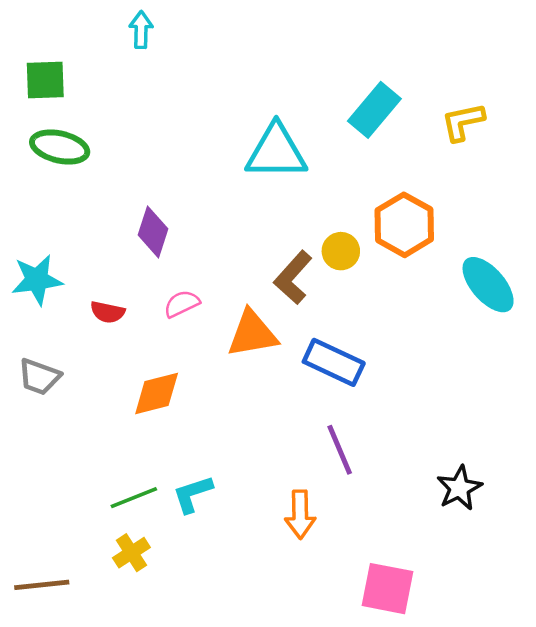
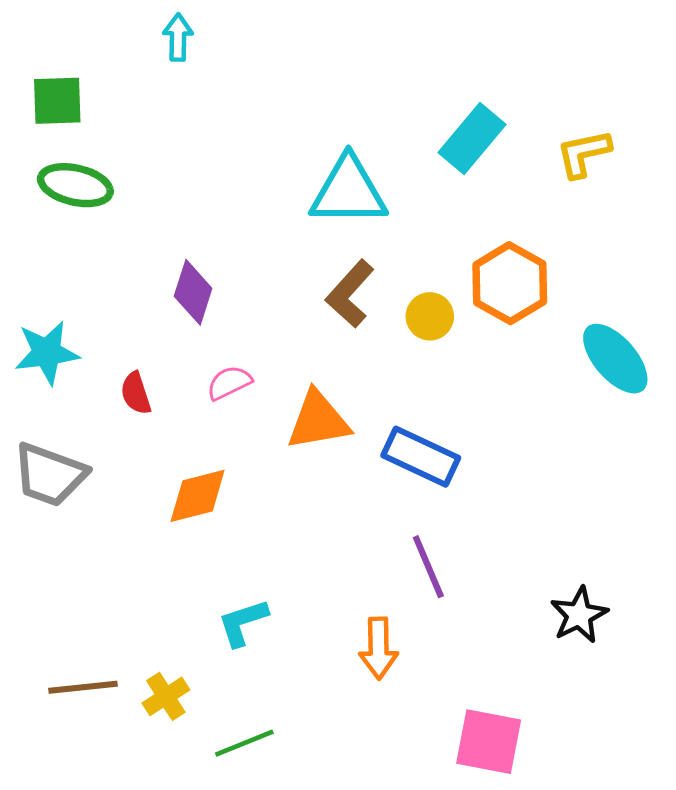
brown L-shape: (293, 277) -> (350, 294), moved
red semicircle: (108, 312) -> (136, 393), turned 60
gray trapezoid: (39, 377) -> (50, 475), size x1.4
green line: (134, 498) -> (244, 743), moved
brown line: (42, 585) -> (83, 687), moved

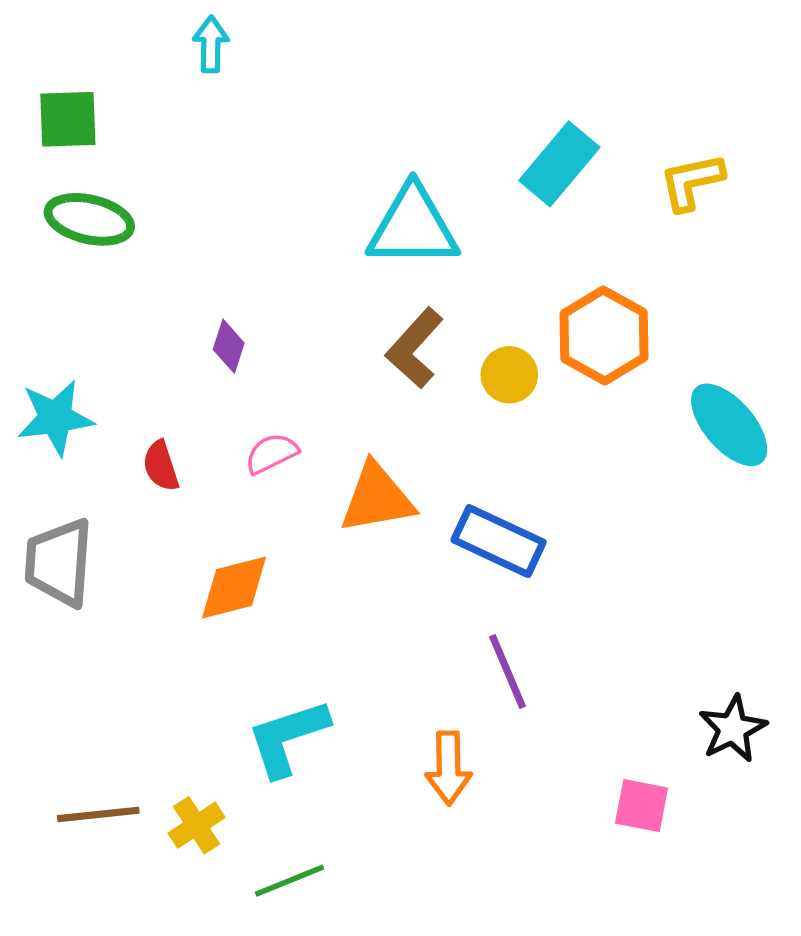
purple diamond: (193, 292) -> (229, 346), size x0.7
gray trapezoid: (50, 475) -> (59, 562), turned 74
black star: (579, 615) -> (733, 729), moved
cyan L-shape: (243, 623) -> (288, 738), size x1.4
pink square: (489, 742) -> (642, 806), moved, size x0.7

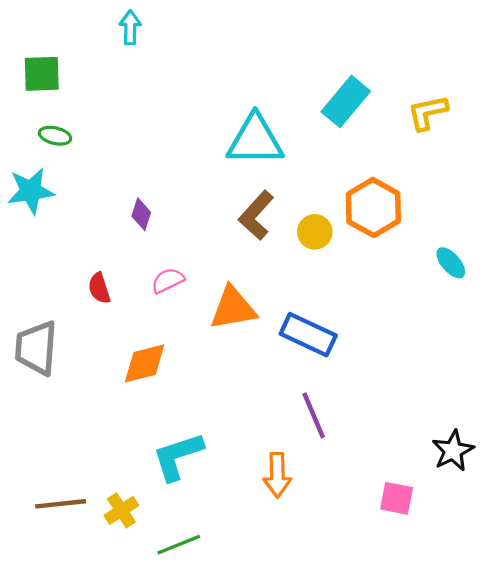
green ellipse: (89, 219) -> (55, 136), size x0.6
cyan star: (55, 418) -> (31, 191), moved
cyan ellipse: (729, 425) -> (451, 263), size x0.6

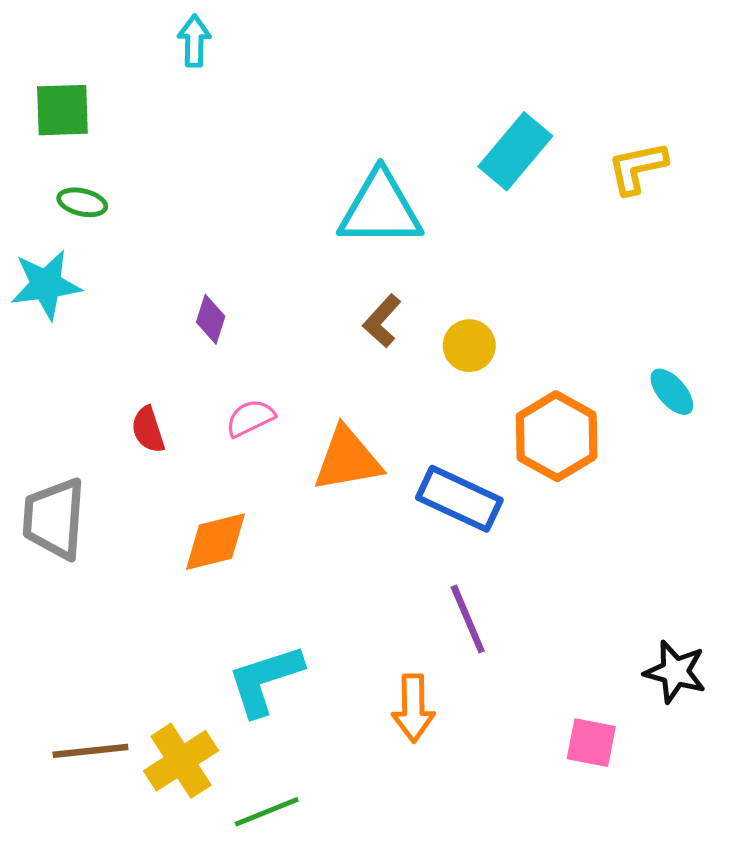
orange hexagon: (373, 208) -> (557, 436), moved
brown L-shape: (256, 215) -> (382, 321), size x0.7
black star: (453, 451) -> (675, 672), turned -30
yellow cross: (121, 510) -> (181, 761), size x1.4

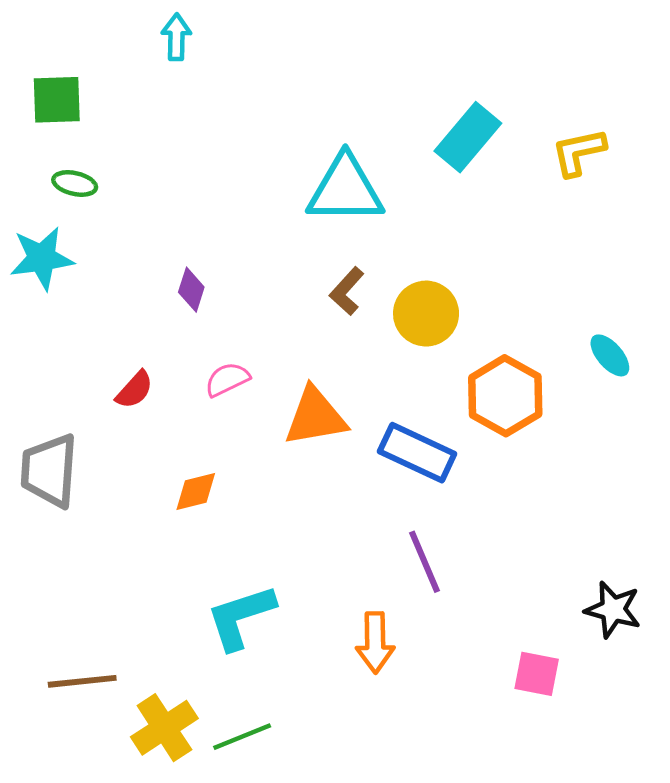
yellow circle: (469, 346) -> (426, 314), size x1.4
red semicircle: (148, 430) -> (134, 390), turned -120
orange diamond: (216, 542) -> (196, 491), size x0.7
yellow cross: (181, 761) -> (164, 728), moved

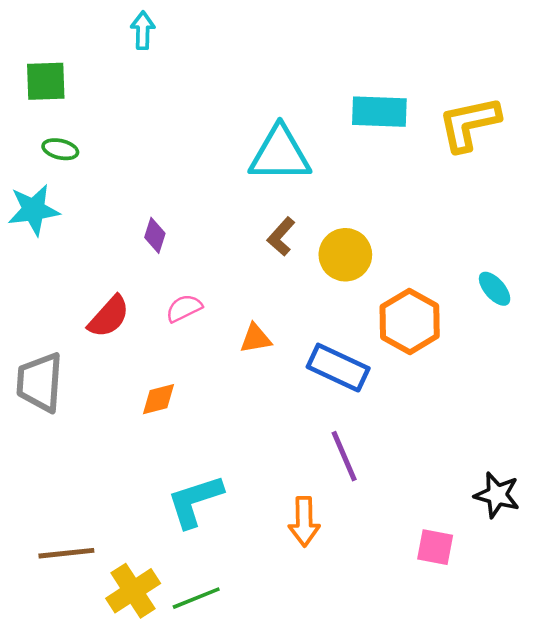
cyan rectangle: (468, 137) -> (379, 112), turned 52
yellow L-shape: (579, 152) -> (469, 124), size x1.4
red semicircle: (134, 390) -> (109, 317), size x1.4
orange triangle: (315, 417) -> (256, 338), size x0.6

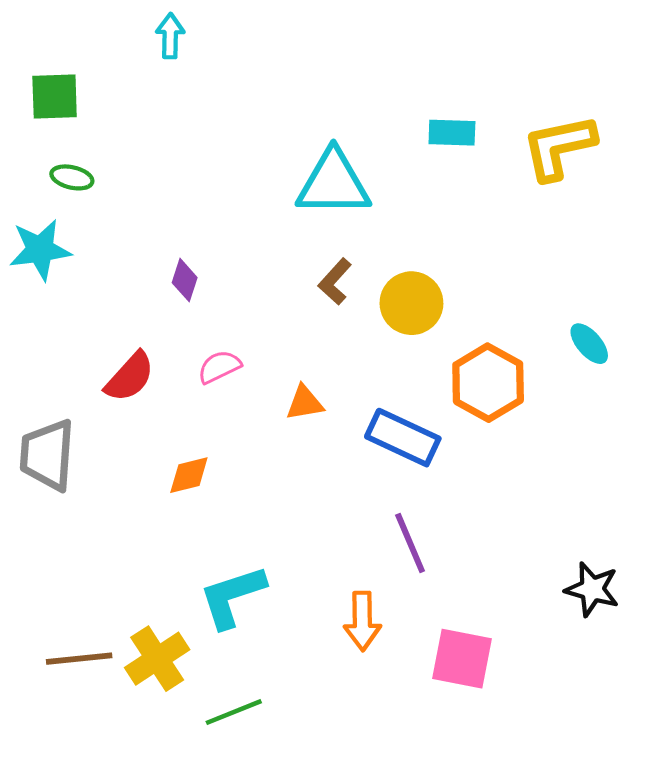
cyan rectangle: (379, 112) -> (452, 133), size x0.7
pink square: (435, 547) -> (462, 659), moved, size x1.4
yellow cross: (133, 591) -> (157, 659), moved

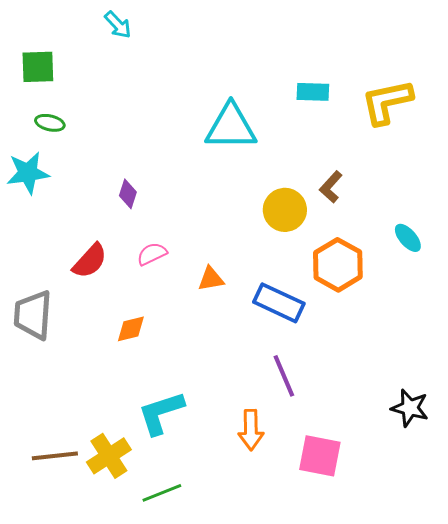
cyan arrow: (170, 36) -> (118, 25), turned 136
brown L-shape: (335, 281) -> (331, 187), moved

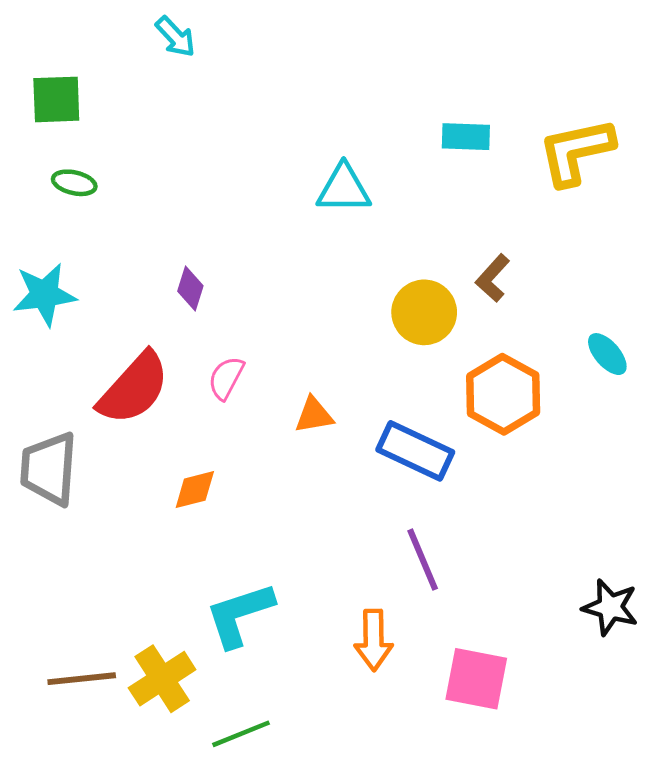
cyan triangle: (231, 127) -> (344, 189), size x0.7
cyan star: (28, 173) -> (44, 294), moved
pink semicircle: (152, 254) -> (226, 378), turned -36
red semicircle: (90, 261) -> (134, 388), size x1.4

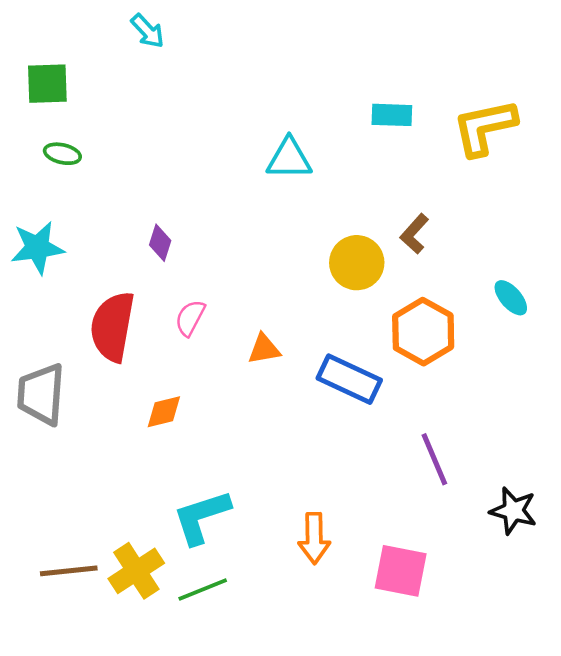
red semicircle: (134, 388) -> (113, 327), turned 148
purple line: (423, 560) -> (434, 459), moved
green line: (241, 734) -> (203, 590), moved

